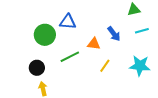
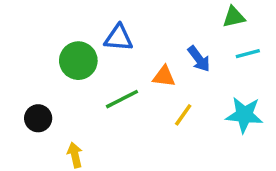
black circle: (37, 68) -> (38, 118), moved

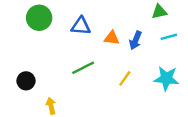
blue arrow: (199, 59) -> (135, 40), turned 60
green circle: (78, 61) -> (39, 18), moved
orange triangle: (164, 76) -> (112, 38), moved

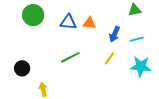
cyan line: (169, 37) -> (137, 39), moved
orange triangle: (112, 38) -> (89, 23), moved
yellow line: (125, 78) -> (110, 58), moved

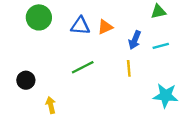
orange triangle: (89, 23) -> (105, 27), turned -32
yellow line: (110, 58) -> (129, 68), turned -40
cyan star: (141, 66) -> (166, 96), moved

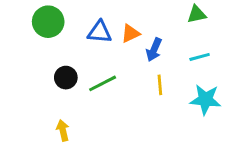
blue arrow: (135, 40) -> (154, 50), moved
black circle: (26, 80) -> (66, 78), moved
cyan star: (166, 96) -> (205, 100), moved

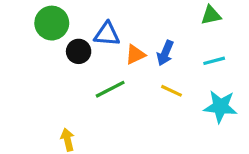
orange triangle: (130, 33) -> (135, 55), moved
black circle: (66, 78) -> (79, 51), moved
yellow line: (160, 85) -> (172, 91), turned -60

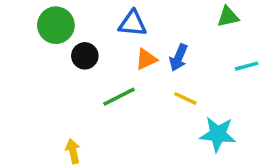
blue triangle: (107, 34) -> (133, 23), moved
cyan line: (214, 61) -> (247, 66), moved
cyan star: (220, 107) -> (218, 134), moved

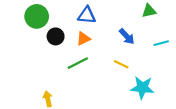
blue arrow: (179, 58) -> (127, 36), moved, turned -66
orange triangle: (146, 59) -> (83, 39), moved

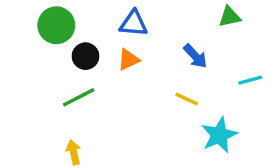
cyan line: (161, 43) -> (250, 80), moved
green line: (78, 63) -> (79, 97), moved
cyan star: (142, 88) -> (219, 135), turned -30

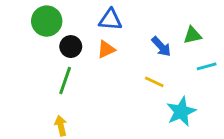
green triangle: (230, 17) -> (192, 35), moved
green line: (79, 97) -> (65, 80), turned -44

